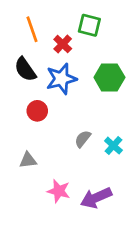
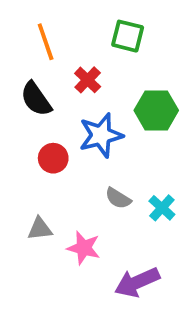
red cross: (63, 44) -> (88, 80), moved
blue star: (61, 79) -> (101, 135), moved
gray semicircle: (83, 139) -> (118, 198), turned -96
pink star: (59, 191) -> (84, 248), moved

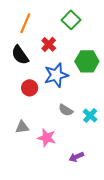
green square: (128, 36) -> (71, 20), turned 30
orange line: (46, 42) -> (25, 23), turned 42
purple arrow: (137, 282) -> (76, 157), size x0.6

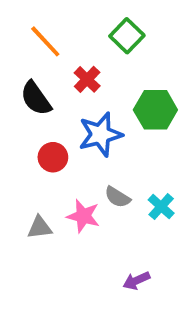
orange line: (25, 23) -> (45, 41), turned -66
pink star: (47, 138) -> (83, 216), moved

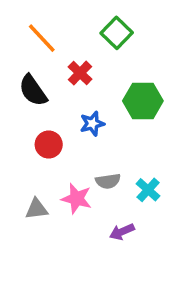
blue star: (100, 134) -> (92, 124), size x0.6
gray semicircle: (117, 197) -> (108, 181), turned -40
purple arrow: (136, 281) -> (122, 232), moved

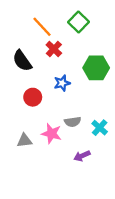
orange line: (42, 38) -> (42, 27), moved

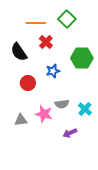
orange line: (42, 27) -> (36, 23), turned -48

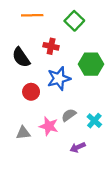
orange line: (36, 23) -> (32, 15), moved
red cross: (46, 42) -> (51, 46), turned -32
blue star: (53, 71) -> (59, 78), size x1.5
gray semicircle: (62, 104) -> (69, 115), turned 152

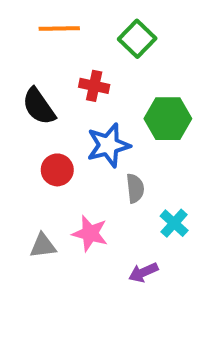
gray semicircle: (69, 115) -> (135, 188), moved, turned 120

